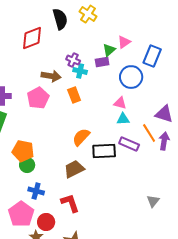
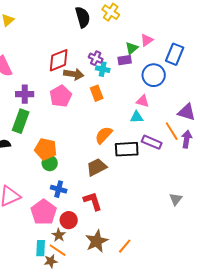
red diamond: (32, 38) -> (59, 60), moved
cyan triangle: (123, 119) -> (137, 117), moved

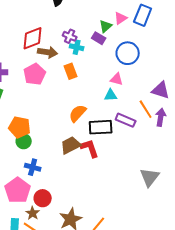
blue rectangle: (175, 54) -> (143, 15), moved
purple rectangle: (125, 60) -> (99, 38), turned 40
gray triangle: (176, 199) -> (150, 177), size x1.5
red L-shape: (93, 201) -> (90, 148), moved

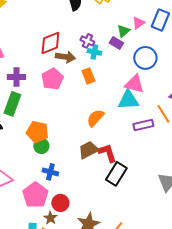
pink triangle: (117, 79) -> (134, 84), size x1.5
cyan triangle: (111, 95) -> (128, 100), size x1.6
purple rectangle: (126, 120) -> (143, 125), turned -36
black rectangle: (101, 127) -> (116, 174), moved, turned -55

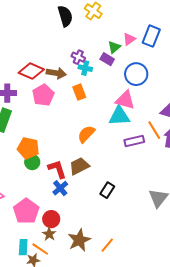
red diamond: (50, 43) -> (31, 71), moved, turned 45
red L-shape: (107, 153) -> (57, 169), moved
blue cross: (50, 172) -> (60, 188), moved, turned 35
black rectangle: (116, 174) -> (107, 190), size x0.7
brown star: (50, 218) -> (49, 234), moved

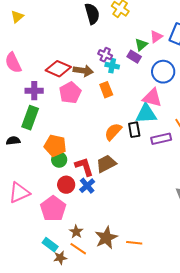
black rectangle: (107, 190) -> (134, 130), moved, turned -42
red circle: (51, 219) -> (66, 185), moved
orange line: (107, 245) -> (134, 243), turned 56
cyan rectangle: (23, 247) -> (50, 245), turned -56
orange line: (40, 249) -> (78, 249), moved

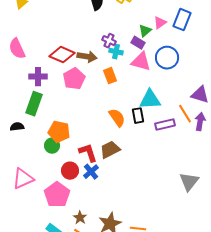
pink triangle: (152, 98) -> (141, 62), moved
orange semicircle: (113, 132) -> (117, 118), turned 102
green circle: (59, 160) -> (52, 146), moved

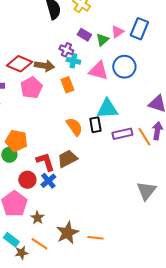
purple rectangle: (138, 43) -> (84, 35), moved
orange line: (185, 114) -> (144, 137), moved
brown star: (80, 218) -> (37, 218), moved

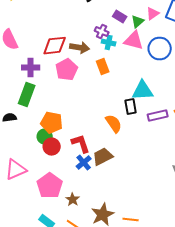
red diamond: (19, 64) -> (55, 46), turned -30
pink triangle: (98, 71) -> (134, 41), moved
orange semicircle: (74, 127) -> (114, 124), moved
brown trapezoid: (67, 159) -> (103, 157), moved
red circle: (27, 180) -> (52, 147), moved

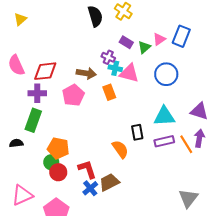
pink triangle: (134, 41) -> (129, 73), moved
red diamond: (55, 46) -> (45, 71), moved
cyan triangle: (143, 91) -> (164, 116), moved

